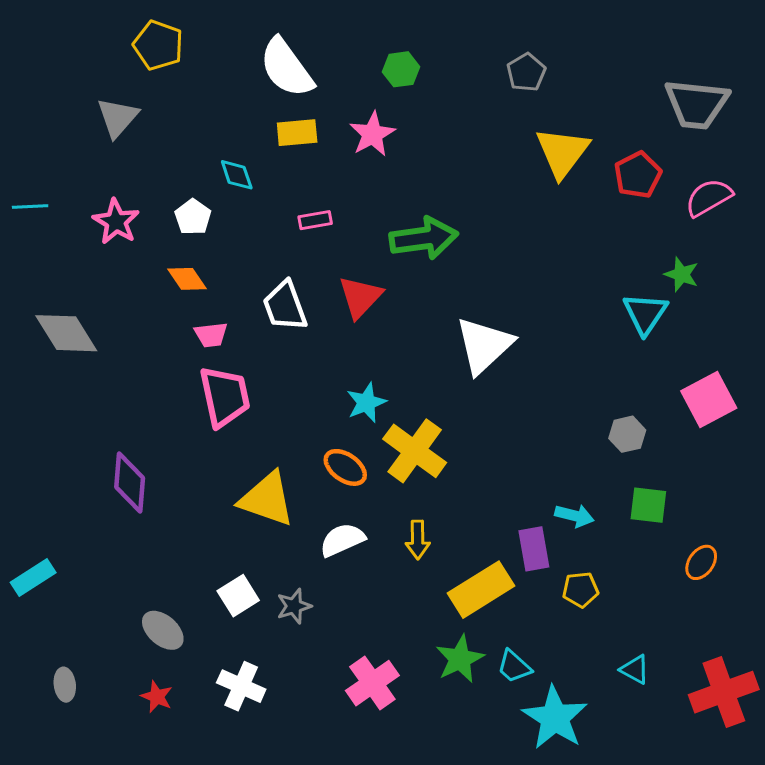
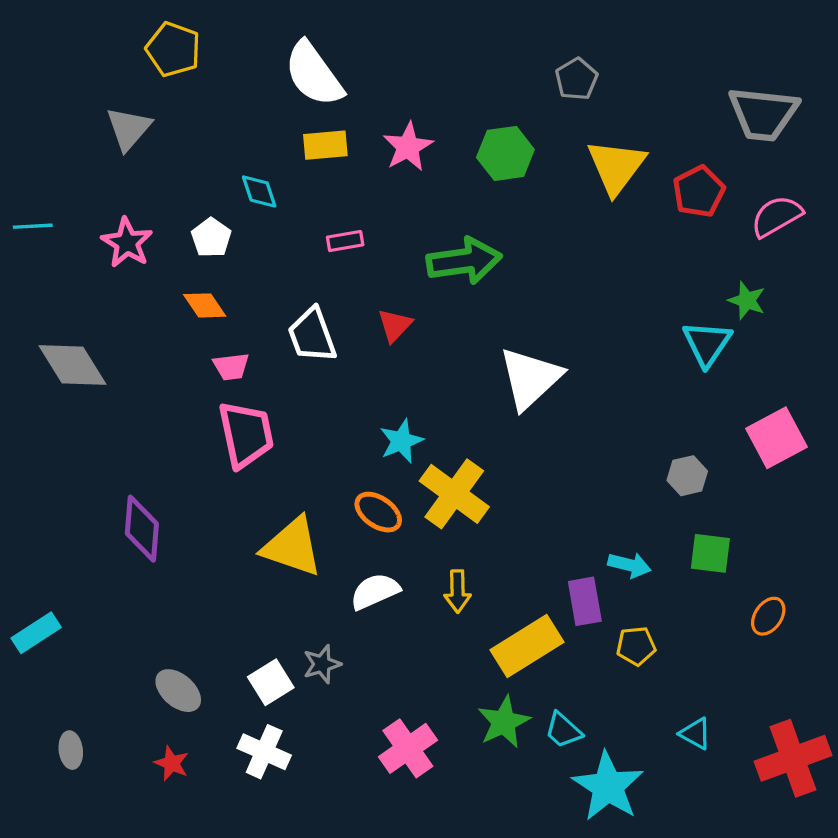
green hexagon: (401, 69) -> (505, 153), moved, size x1.4
red triangle: (360, 297) -> (395, 325), size x0.7
white square: (238, 596) -> (271, 682), moved

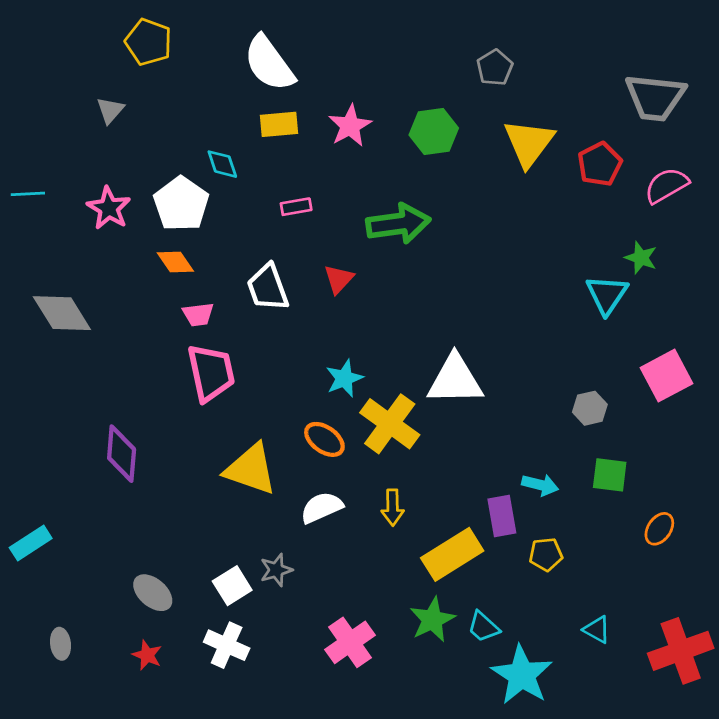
gray triangle: (129, 129) -> (110, 110), size x0.7
white pentagon: (211, 238) -> (181, 204), size x1.6
white triangle: (530, 378) -> (455, 380), moved, turned 42

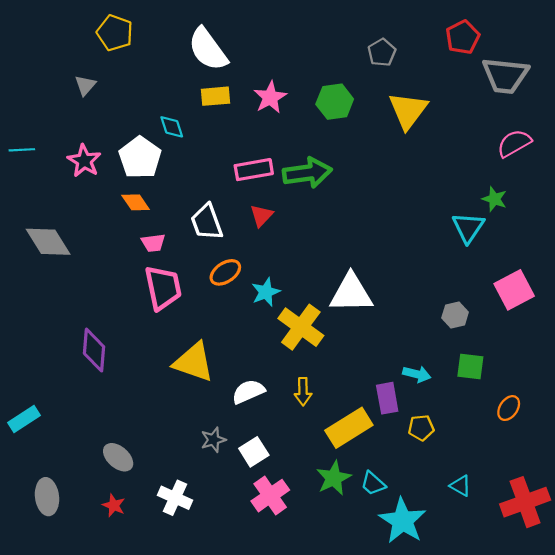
red pentagon: (600, 164) -> (463, 37), moved
pink rectangle: (296, 207) -> (254, 170), moved, size x1.6
orange ellipse: (324, 439) -> (225, 272), moved, turned -68
white square: (232, 586) -> (254, 452), moved
gray ellipse: (61, 644) -> (47, 497), size x1.5

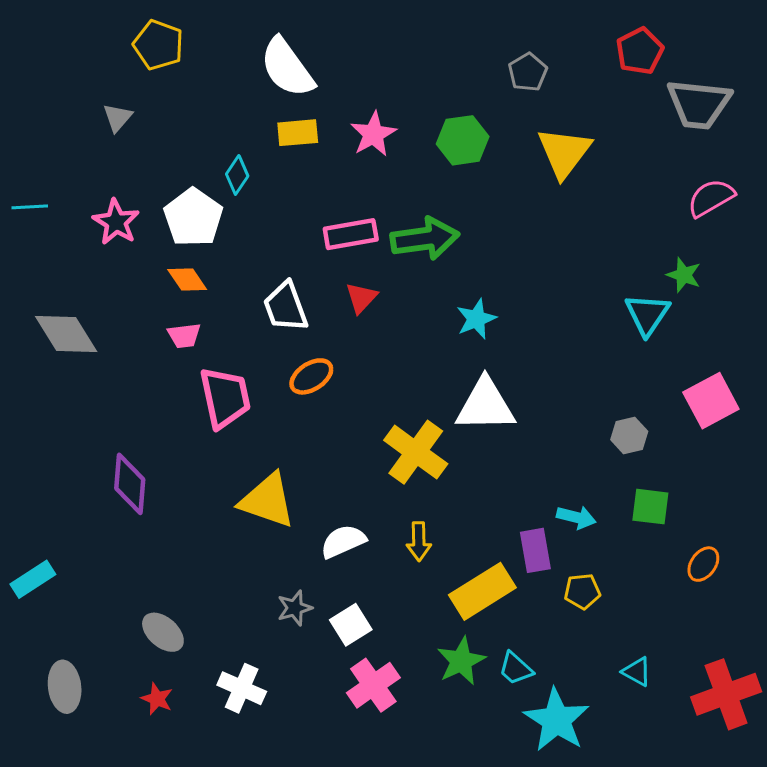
cyan diamond: (172, 127) -> (237, 175), turned 52
pink trapezoid: (153, 243) -> (184, 336), moved
cyan star: (266, 292) -> (476, 319), moved

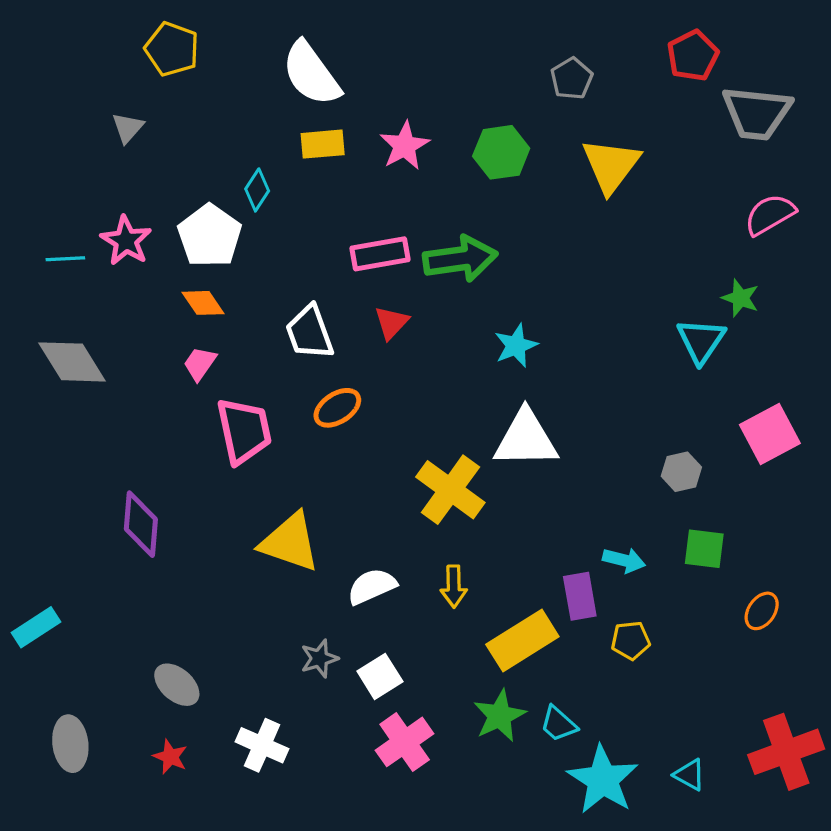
cyan line: (30, 207) -> (65, 259), moved
pink trapezoid: (184, 336) -> (200, 364), turned 132
cyan triangle: (637, 672) -> (690, 775), moved

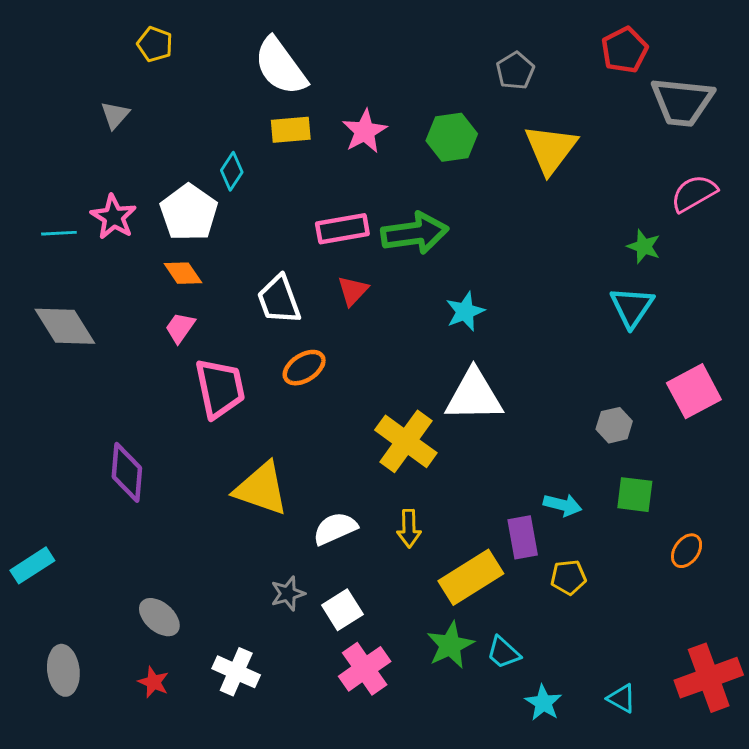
yellow pentagon: (172, 49) -> (155, 44), size x0.7
green star: (740, 298) -> (644, 246), moved
cyan star: (603, 780) -> (543, 703), size x0.6

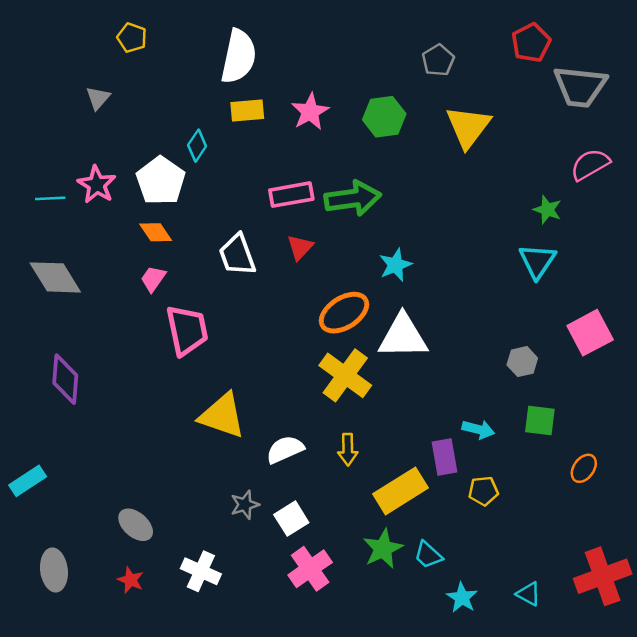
white semicircle: (280, 66) -> (239, 56), turned -132
orange ellipse: (304, 368) -> (344, 313), moved, size x1.4
purple diamond: (127, 472) -> (65, 379), moved

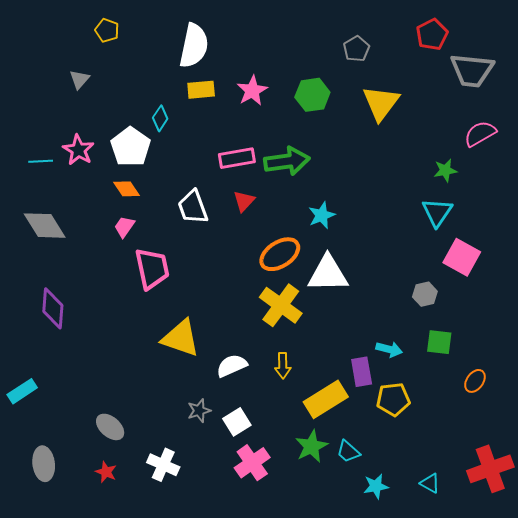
green star: (547, 210) -> (445, 170), turned -30
pink square: (590, 333) -> (462, 257), moved, turned -33
yellow pentagon: (483, 491) -> (393, 399), size x1.4
cyan star: (462, 598) -> (376, 486), turned 30

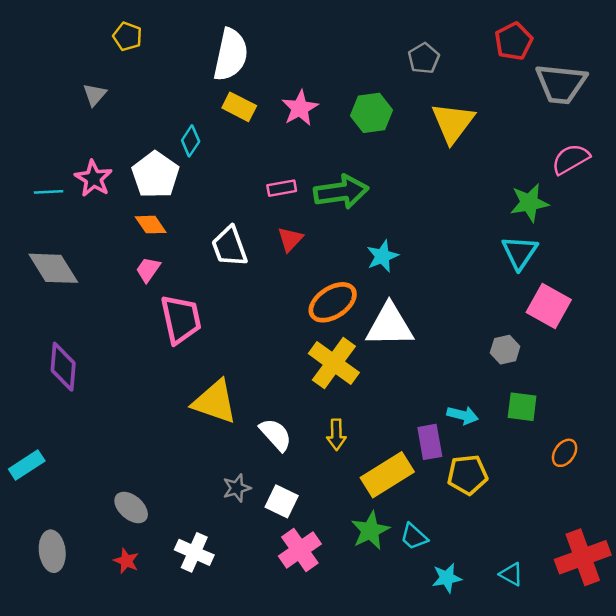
yellow rectangle: (201, 90) -> (239, 107), turned 32
pink rectangle: (237, 158) -> (282, 188), size x0.7
green star: (445, 170) -> (529, 203), size x1.4
white semicircle: (232, 366) -> (276, 435), turned 72
white square: (237, 422) -> (282, 501), turned -32

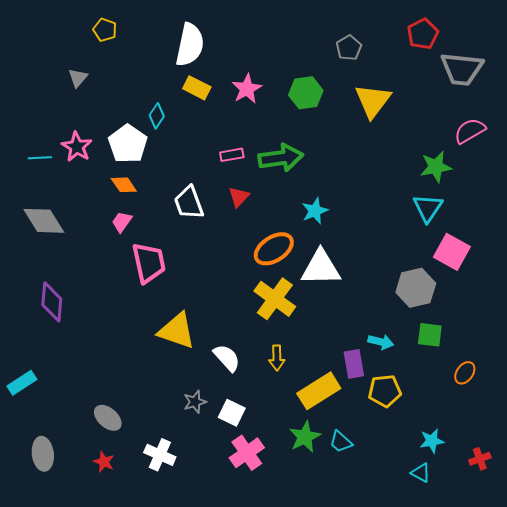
gray hexagon: (505, 350) -> (416, 288), size x1.6
red cross: (583, 557) -> (480, 459), size x0.5
cyan star: (447, 578) -> (432, 441), moved

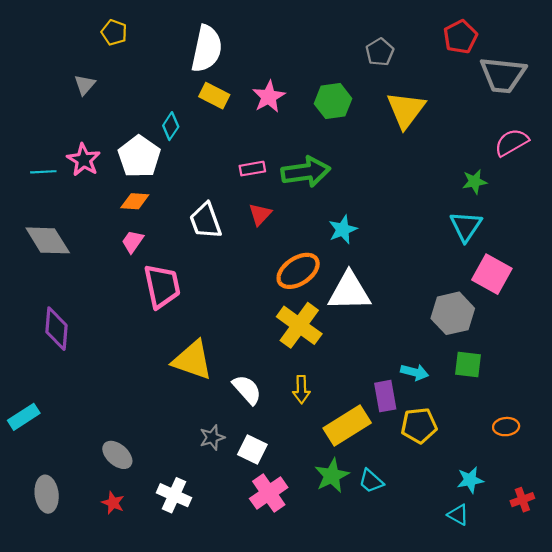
green star: (436, 167) -> (474, 182), size x0.7
orange diamond: (124, 185) -> (135, 201), turned -52
orange ellipse: (465, 373) -> (506, 427), moved, turned 50

